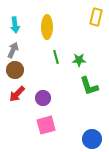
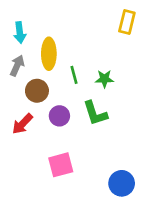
yellow ellipse: (47, 27) -> (49, 54), moved
brown circle: (15, 70) -> (37, 91), moved
green L-shape: (89, 86) -> (95, 113), moved
purple circle: (43, 98) -> (59, 116), moved

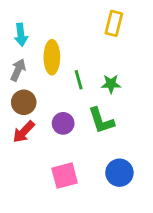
yellow rectangle: (127, 22) -> (114, 23), moved
brown circle: (37, 91) -> (24, 102), moved
blue circle: (122, 183) -> (119, 173), moved

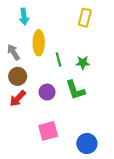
cyan arrow: (21, 35) -> (24, 17), moved
gray arrow: (18, 70) -> (13, 52), turned -56
blue circle: (119, 173) -> (87, 144), moved

